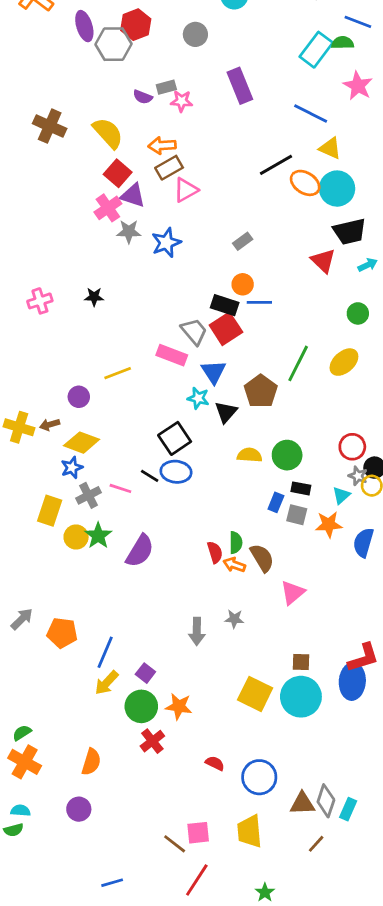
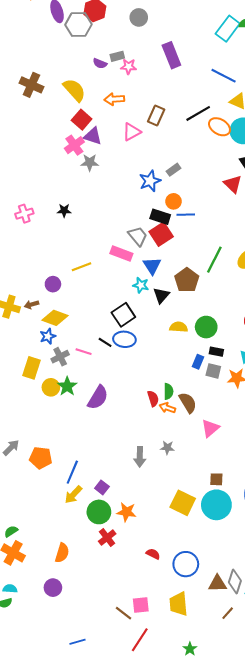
brown rectangle: (169, 168) -> (156, 116), moved, turned -36
blue star: (166, 243) -> (150, 181), moved

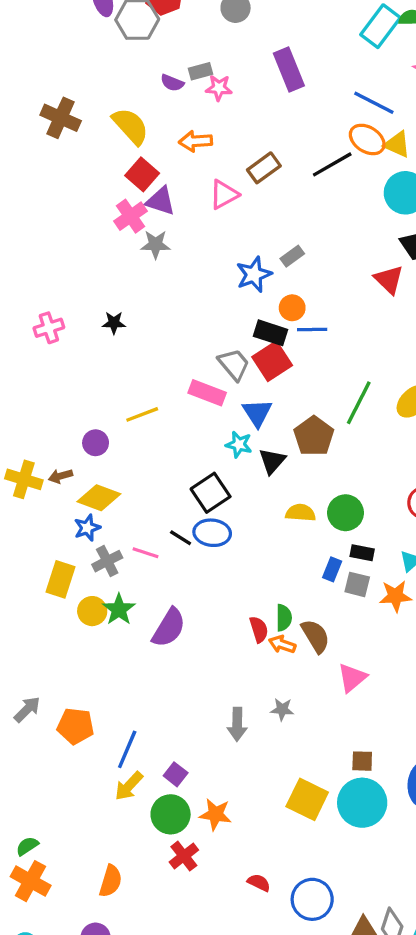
brown rectangle: (156, 116) -> (264, 168), turned 30
orange ellipse: (219, 127) -> (367, 139), moved

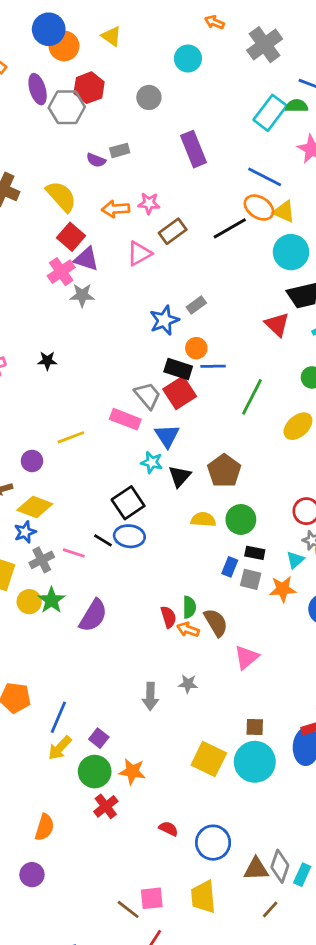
pink star: (219, 88) -> (149, 203), moved
green line: (359, 403) -> (252, 397), moved
brown pentagon: (314, 436) -> (224, 471), moved

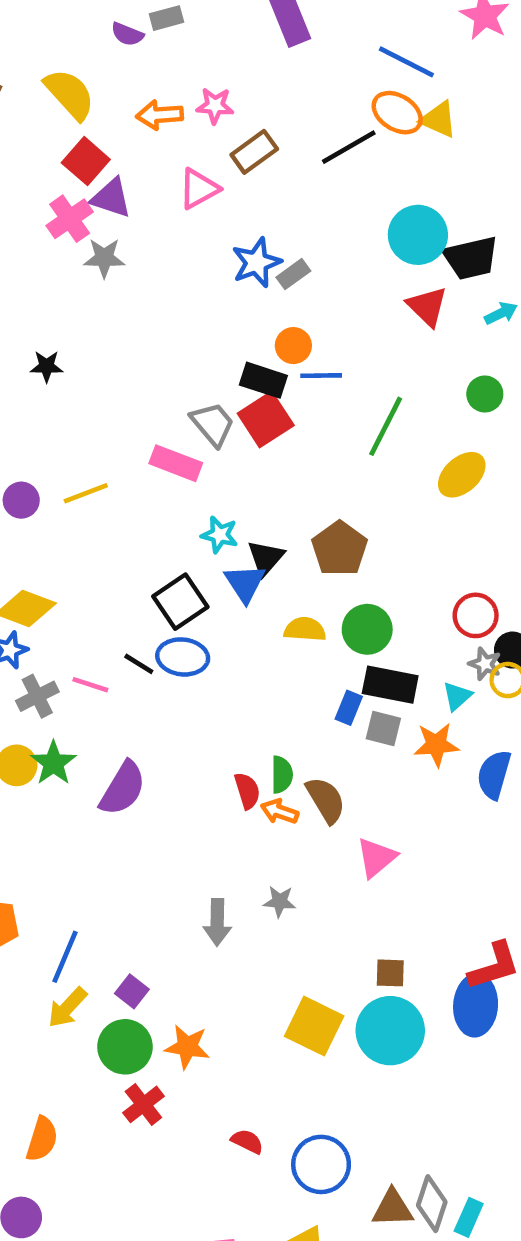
cyan circle: (291, 252) -> (418, 235), moved
blue star: (164, 320) -> (256, 263), moved
blue triangle: (167, 436) -> (245, 583), moved
purple circle: (32, 461) -> (21, 500), moved
black rectangle: (255, 553) -> (390, 685), size x1.6

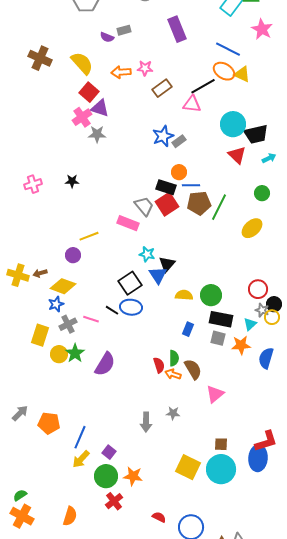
pink triangle: (199, 189) -> (192, 104), moved, turned 36
purple circle: (21, 500) -> (73, 255), moved
brown pentagon: (340, 549) -> (199, 203), moved, turned 30
blue rectangle: (349, 708) -> (188, 329), moved

